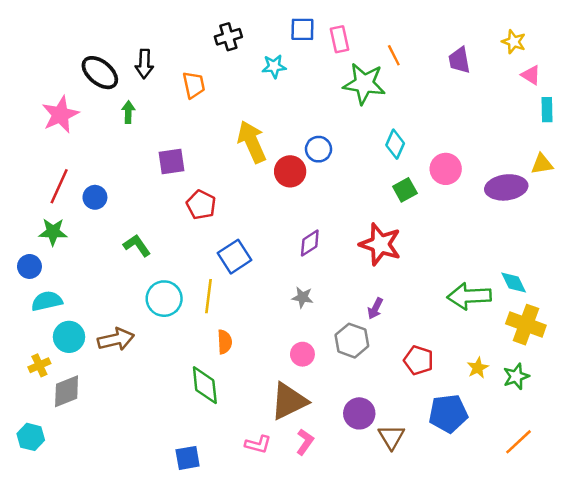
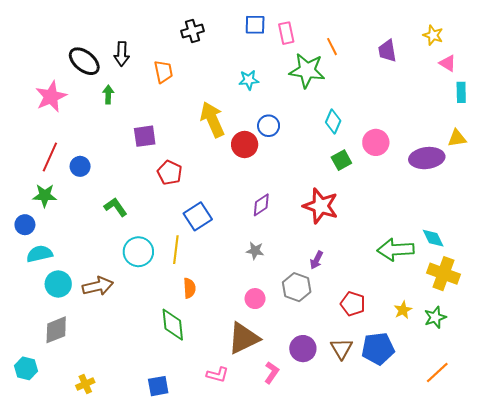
cyan star: (274, 66) -> (249, 80), moved
yellow cross: (39, 365) -> (85, 384), moved
brown triangle: (391, 437) -> (341, 349), moved
pink L-shape: (305, 442) -> (272, 373), moved

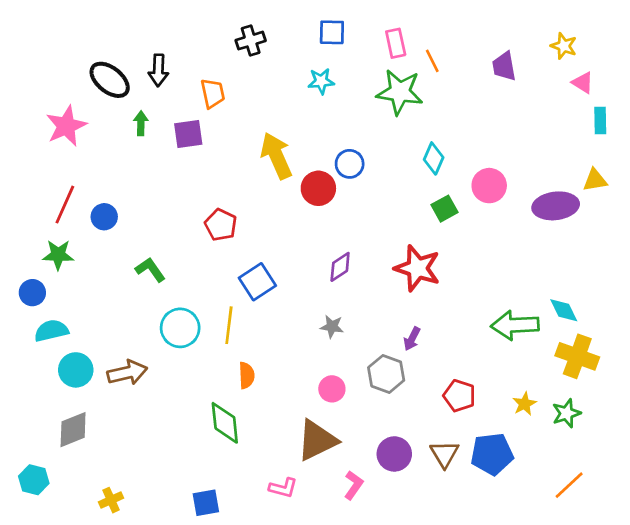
pink rectangle: (286, 33) -> (396, 43), moved
cyan star: (249, 80) -> (321, 81), moved
purple square: (145, 136) -> (188, 134), moved

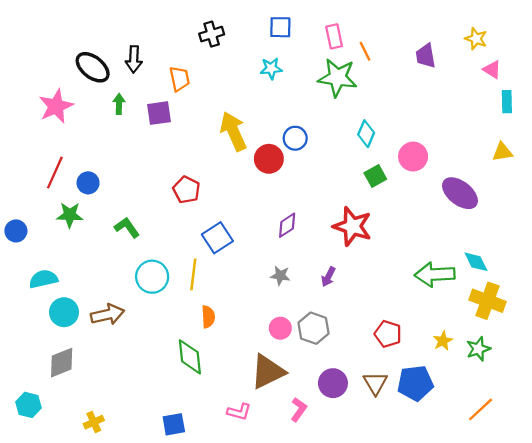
purple ellipse: (556, 206) -> (460, 193), moved, turned 45
green star: (58, 255) -> (70, 215), moved
blue circle: (32, 293) -> (16, 231), moved
purple arrow: (412, 339) -> (328, 277), moved
gray hexagon: (386, 374) -> (313, 328), moved

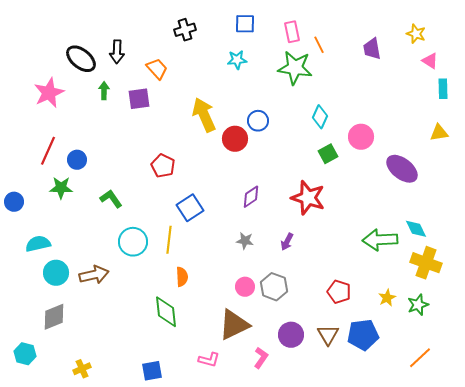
orange trapezoid: (180, 79) -> (157, 69), turned -30

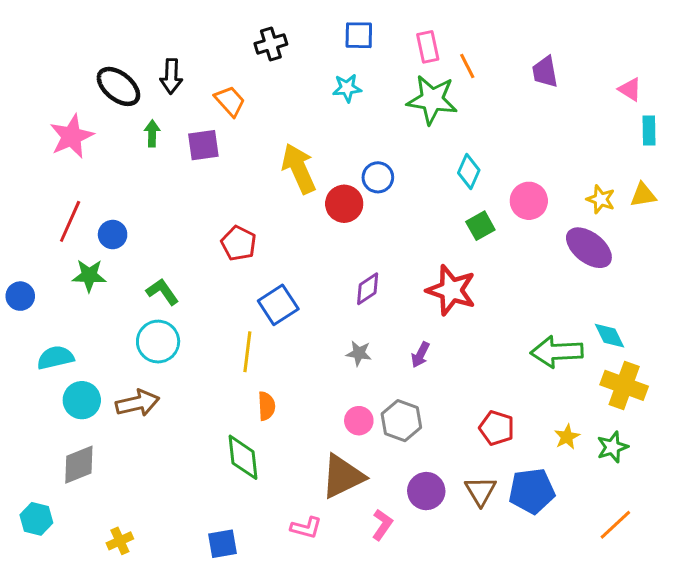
yellow star: (416, 34) -> (601, 199), moved
cyan circle: (133, 242) -> (158, 342), moved

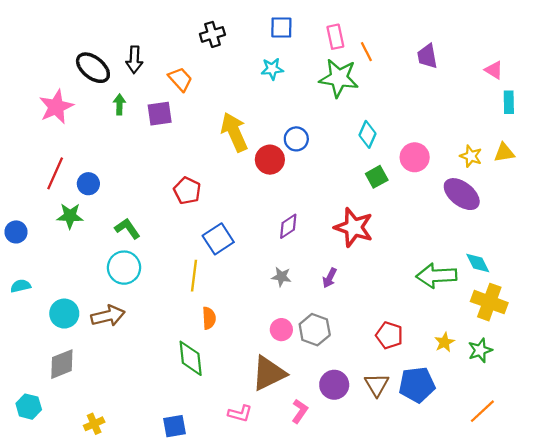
cyan semicircle: (55, 358) -> (21, 286), moved, size x0.7

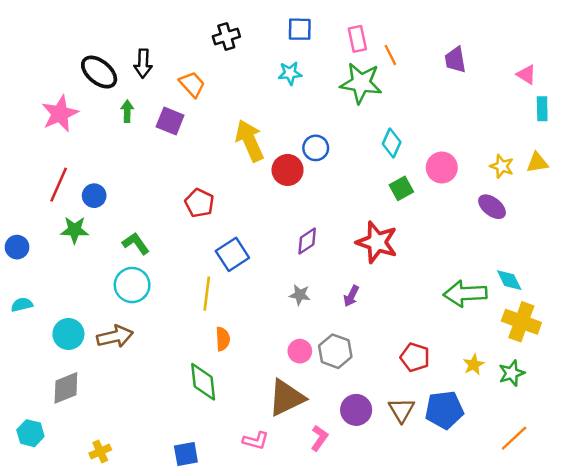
purple square: (160, 114) -> (170, 121), turned 30
purple ellipse: (462, 194) -> (492, 207), size x0.7

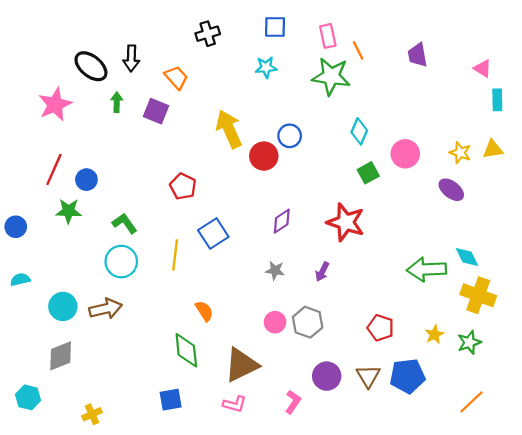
yellow line: (207, 294) -> (175, 255), moved
orange semicircle: (223, 339) -> (204, 311), turned -30
brown triangle: (286, 398) -> (241, 365), moved
blue square: (186, 454) -> (171, 400), moved

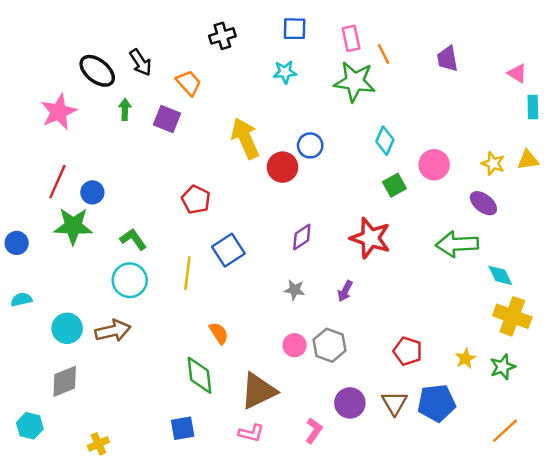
black arrow: (131, 58) -> (141, 62), turned -35
green star: (68, 211) -> (73, 226), size x1.4
green arrow: (427, 269) -> (457, 244), moved

